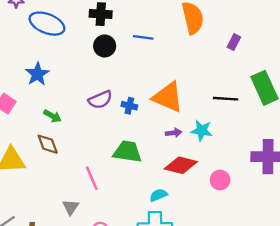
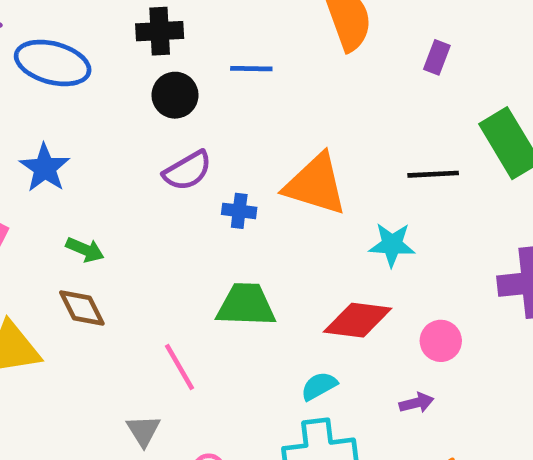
purple semicircle: (100, 100) -> (187, 171), moved
purple arrow: (174, 133) -> (416, 403), moved

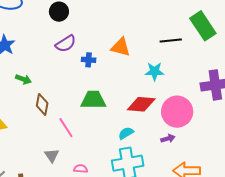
orange triangle: (316, 184) -> (121, 47), size x0.7
brown diamond: (82, 308) -> (42, 104), moved, turned 40
pink circle: (441, 341) -> (177, 112), size x1.8

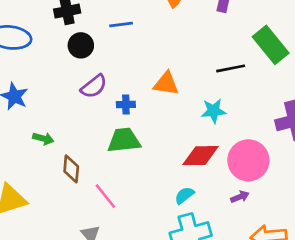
green trapezoid: (93, 100) -> (124, 140), moved

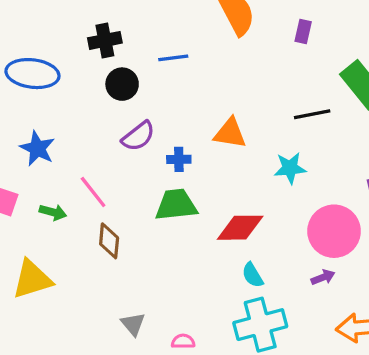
green arrow: (43, 139) -> (53, 212), moved
red diamond: (200, 156) -> (240, 228), moved
cyan semicircle: (184, 195) -> (253, 275), turned -84
pink line: (105, 196) -> (93, 192), moved

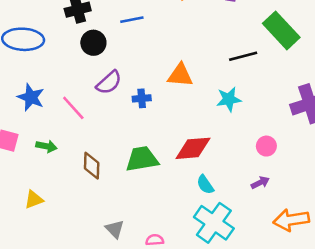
pink line: (93, 192) -> (73, 108), moved
green trapezoid: (176, 205) -> (142, 159), moved
pink circle: (334, 231) -> (266, 146), size x0.5
yellow triangle: (32, 279) -> (34, 200), size x0.6
cyan cross: (260, 325) -> (214, 223), turned -36

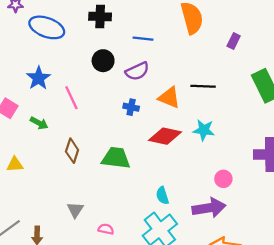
black circle: (93, 43) -> (103, 61), moved
black line: (243, 56) -> (203, 86), moved
purple semicircle: (109, 82) -> (137, 71), moved
red diamond: (193, 148) -> (165, 136), moved
purple arrow: (260, 183) -> (209, 208), size x2.0

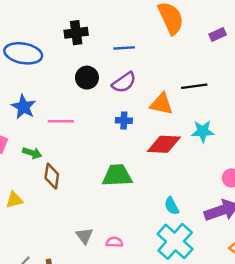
purple rectangle: (234, 41) -> (218, 34), turned 49
pink line: (71, 98) -> (61, 121), turned -55
brown diamond: (72, 151) -> (52, 176), moved
pink semicircle: (106, 229) -> (114, 242), moved

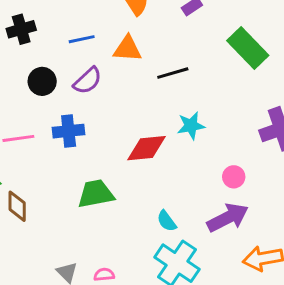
orange triangle: (161, 104) -> (127, 49), moved
blue cross: (124, 121) -> (69, 131), moved, size x1.5

